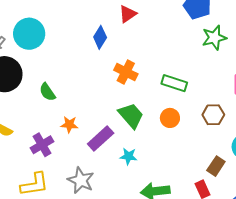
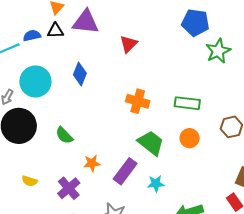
blue diamond: (100, 37) -> (80, 74), moved

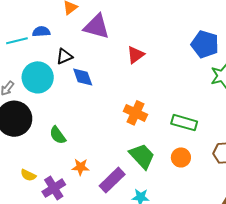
black triangle: (55, 31) -> (64, 56), moved, turned -30
blue diamond: (80, 74) -> (83, 77), turned -50
yellow semicircle: (30, 181) -> (28, 175), moved

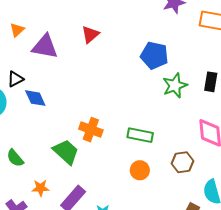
red triangle: (135, 55) -> (90, 34), moved
green trapezoid: (142, 156) -> (66, 152), moved

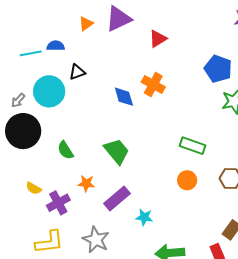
purple triangle: (45, 47) -> (119, 19), moved, turned -44
blue diamond: (35, 98) -> (124, 97), moved
orange cross: (91, 130) -> (153, 84), moved

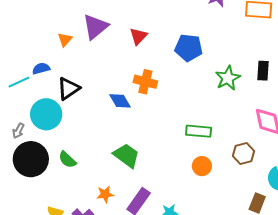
blue pentagon: (218, 69) -> (189, 48), moved
black triangle: (77, 72) -> (68, 89), size x1.4
green semicircle: (65, 150) -> (67, 160), moved

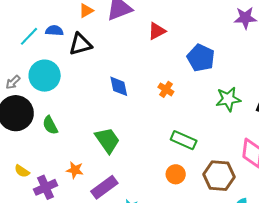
cyan line: (19, 82) -> (29, 36), turned -40
orange cross: (145, 82) -> (166, 89), moved, size x0.7
black triangle: (68, 89) -> (80, 44), moved
brown hexagon: (243, 154) -> (219, 176), size x1.4

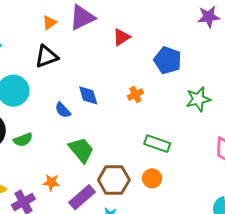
blue semicircle: (54, 31) -> (63, 110), moved, turned -132
orange cross: (166, 89) -> (135, 95), turned 35
green semicircle: (50, 125) -> (23, 140), turned -78
brown hexagon: (219, 176) -> (114, 180), moved

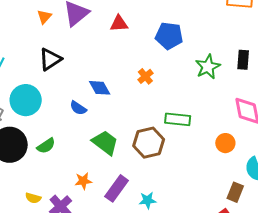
orange triangle: (49, 23) -> (44, 17), moved
red triangle: (121, 37) -> (119, 24), turned 42
orange circle: (152, 178) -> (225, 143), moved
brown hexagon: (114, 180) -> (149, 143), moved

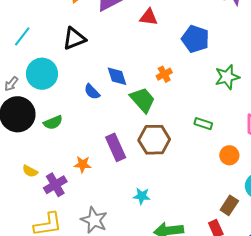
green rectangle: (178, 119) -> (203, 124), moved, size x0.7
green trapezoid: (105, 143) -> (143, 100), moved
purple rectangle: (117, 188) -> (116, 147), moved, turned -72

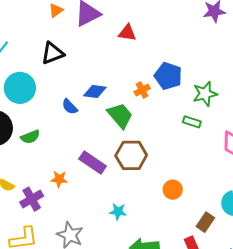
blue pentagon: (195, 39) -> (168, 76), moved
blue diamond: (117, 76) -> (95, 91), turned -65
green rectangle: (203, 124) -> (192, 122), moved
purple rectangle: (116, 147) -> (93, 163), turned -32
orange circle: (229, 155) -> (173, 190), moved

